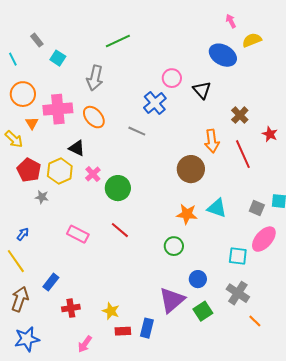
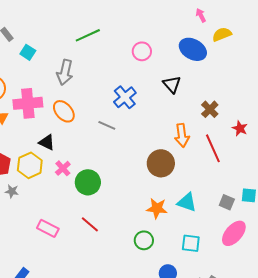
pink circle: (172, 78) -> (142, 51), moved
cyan square: (238, 256) -> (191, 243), moved

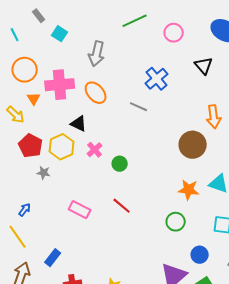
green line: (88, 35) -> (135, 21), moved
green circle: (88, 182) -> (120, 164), size x0.6

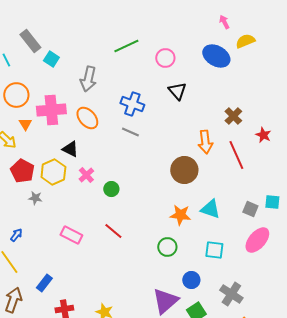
gray rectangle: (39, 16) -> (30, 41), size x1.6
black triangle: (204, 66) -> (177, 91), moved
blue cross: (157, 79) -> (132, 104), moved, turned -30

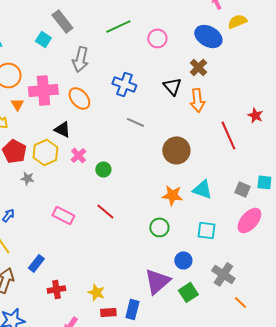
gray rectangle: (30, 41) -> (62, 21), moved
black triangle: (177, 91) -> (172, 86), moved
brown cross: (233, 116) -> (198, 67), moved
gray line: (130, 132) -> (135, 122), moved
orange arrow: (205, 142) -> (197, 100), moved

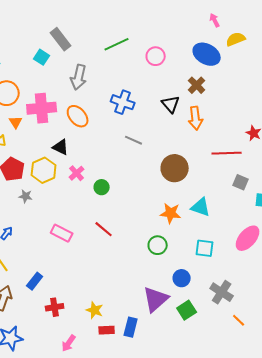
red line: (228, 135) -> (227, 153), turned -68
gray square: (242, 189) -> (241, 182), moved

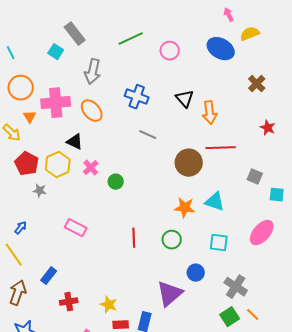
brown cross: (197, 85) -> (257, 84), moved
red line: (227, 153) -> (221, 148), moved
red line: (104, 229) -> (134, 238), moved, turned 48
green square: (187, 310) -> (230, 317), moved

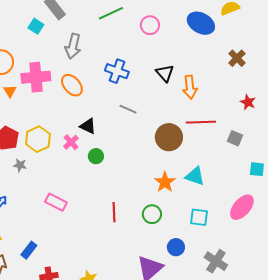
black triangle: (75, 142) -> (88, 126), moved
gray square: (255, 177) -> (235, 138), moved
orange star: (185, 208) -> (165, 182), turned 30

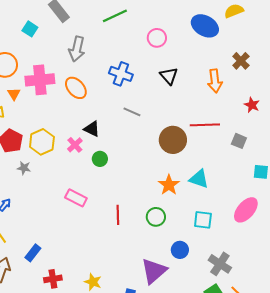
pink circle: (150, 25) -> (157, 38), moved
cyan square: (36, 26) -> (30, 29), moved
orange arrow: (190, 87) -> (215, 81), moved
pink rectangle: (56, 202) -> (76, 198), moved

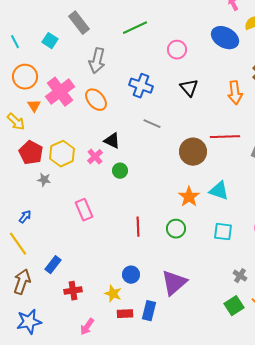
pink cross: (40, 80) -> (60, 92), turned -32
pink rectangle: (76, 198) -> (84, 210), moved, turned 40
blue circle: (180, 250) -> (131, 275), moved
gray cross: (220, 264) -> (240, 276), size x0.6

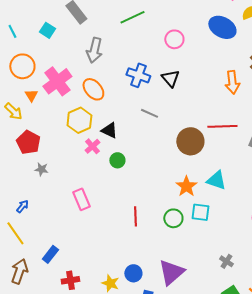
black triangle: (189, 88) -> (170, 78), moved
yellow hexagon: (62, 154) -> (79, 120), moved
cyan square: (223, 232) -> (200, 212), moved
blue circle: (131, 275) -> (133, 273), moved
gray cross: (240, 276) -> (226, 261), moved

